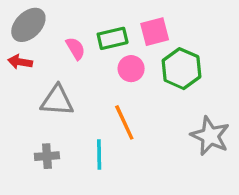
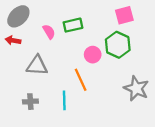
pink square: (155, 32) -> (124, 15), moved
pink circle: (131, 69) -> (93, 55), moved

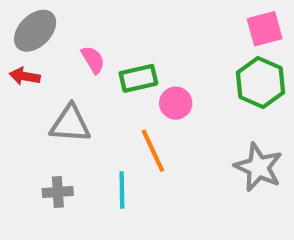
pink square: (124, 15) -> (265, 29), moved
green rectangle: (73, 25) -> (138, 78), moved
green hexagon: (118, 45) -> (260, 82), moved

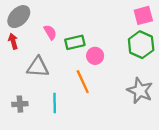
red arrow: (25, 76) -> (13, 41), turned 64
cyan line: (122, 190) -> (55, 103), moved
gray cross: (58, 192) -> (20, 104), moved

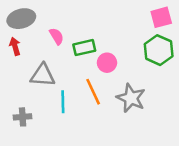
gray ellipse: (19, 17) -> (21, 19), turned 30
gray star: (140, 91) -> (131, 98), moved
cyan line: (55, 103) -> (63, 102), moved

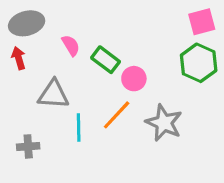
green rectangle: (84, 48) -> (105, 60), turned 50
orange line: (93, 92) -> (117, 115), turned 68

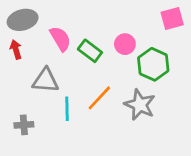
pink semicircle: (71, 45) -> (60, 39), size x1.4
green hexagon: (199, 63) -> (153, 64), moved
pink circle: (134, 79) -> (125, 44), moved

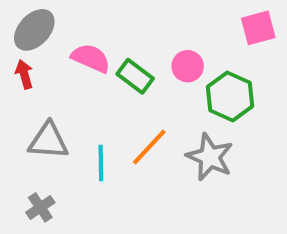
gray ellipse: (23, 20) -> (34, 30), turned -32
pink semicircle: (60, 39) -> (91, 58), turned -35
gray triangle: (45, 80) -> (48, 141), moved
gray cross: (24, 125) -> (40, 207), moved, turned -30

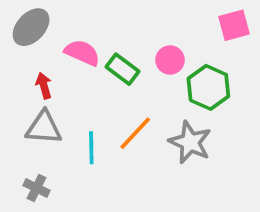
red arrow: (24, 74) -> (44, 86), moved
gray cross: (40, 207) -> (37, 188), turned -30

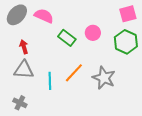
pink semicircle: (82, 53) -> (44, 16), moved
green hexagon: (208, 87) -> (126, 42), moved

